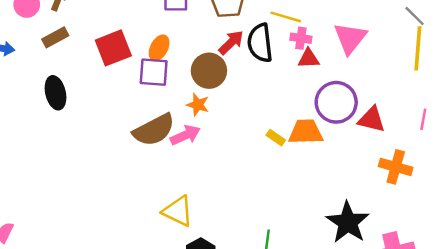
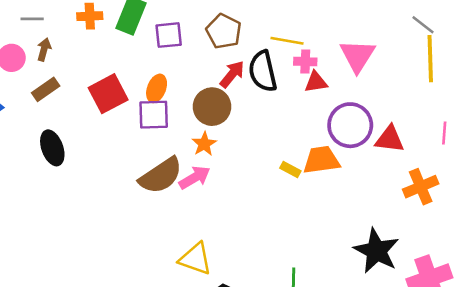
orange star: (198, 105) -> (204, 144), turned 30
orange cross: (396, 167) -> (421, 187), turned -32

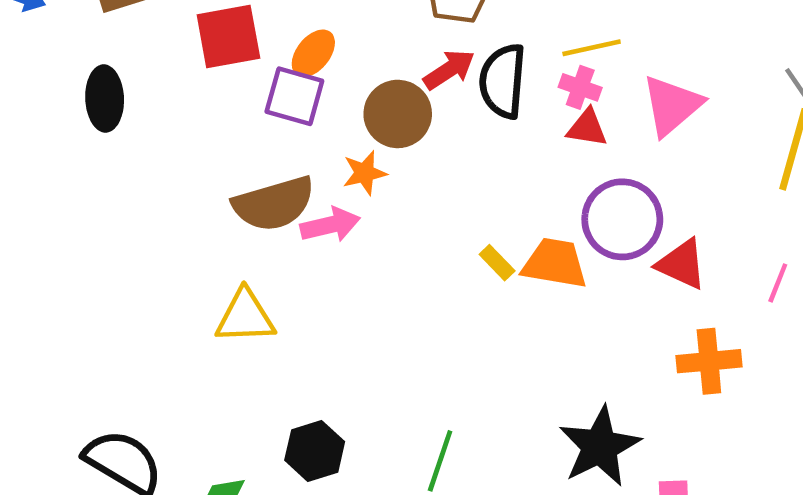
yellow line: (287, 41) -> (592, 48), moved, turned -40
yellow triangle: (195, 259) -> (245, 317), moved, turned -39

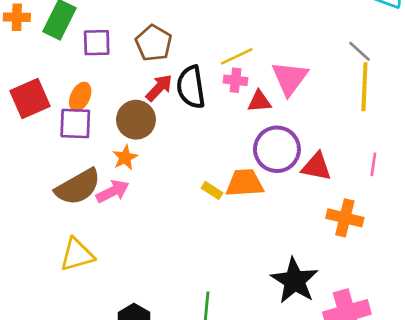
red triangle: (587, 128) -> (259, 101), moved
orange cross: (709, 361) -> (345, 218), turned 32

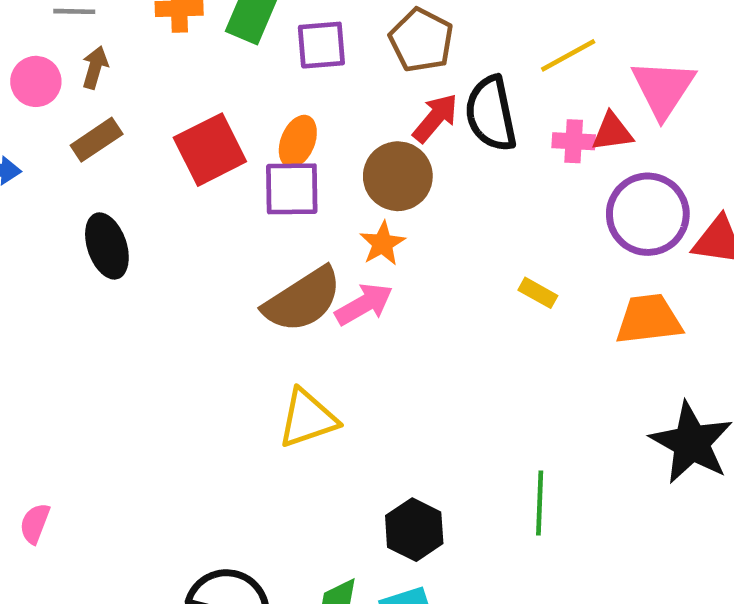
pink cross: (236, 80) -> (574, 141), moved
orange trapezoid: (245, 183) -> (649, 319), moved

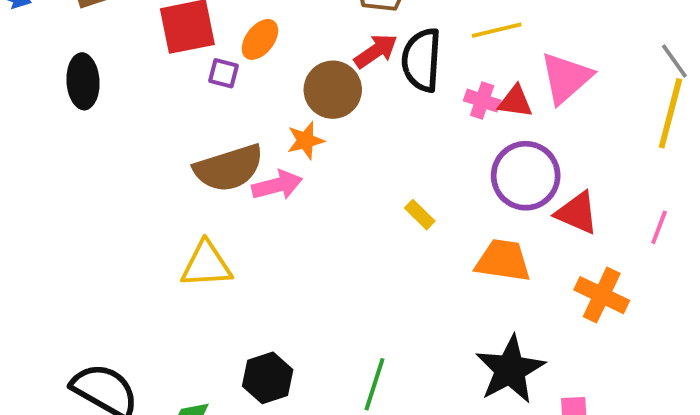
purple square: (292, 189) -> (223, 73), moved, size x0.6

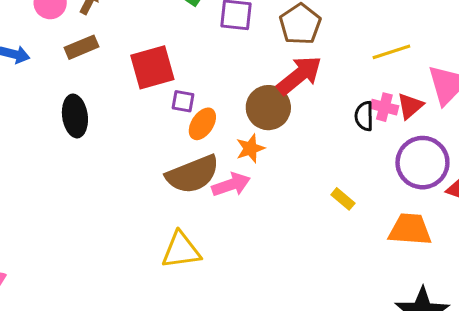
orange ellipse: (260, 39) -> (202, 124), moved
red arrow: (376, 51) -> (299, 75), size x1.4
black semicircle: (422, 60) -> (364, 116), moved, size x0.6
red triangle: (515, 102) -> (410, 106), turned -44

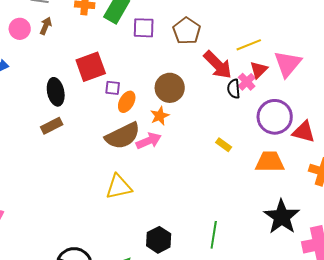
brown rectangle: (81, 47) -> (52, 126), moved
red arrow: (299, 75) -> (218, 65), moved, turned 88
red triangle: (410, 106) -> (259, 70), moved
pink cross: (384, 107) -> (247, 82), turned 36
black ellipse: (75, 116) -> (56, 92), moved

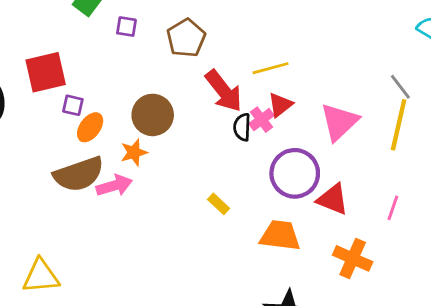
purple square: (144, 28) -> (126, 27), size x0.7
pink triangle: (288, 64) -> (339, 122), moved
yellow triangle: (119, 187) -> (41, 276), moved

